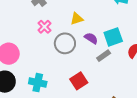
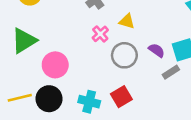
yellow triangle: (77, 19) -> (127, 21), moved, turned 32
red square: (79, 81) -> (121, 97), moved

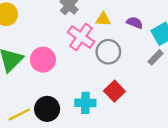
pink cross: (100, 34) -> (81, 37), size x1.6
purple semicircle: (157, 50) -> (135, 23), moved
pink circle: (55, 65) -> (43, 60), moved

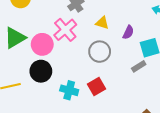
purple semicircle: (135, 23) -> (128, 32), turned 80
pink cross: (81, 37) -> (65, 30), moved
black circle: (47, 109) -> (41, 71), moved

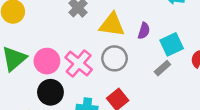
yellow triangle: (102, 23) -> (112, 25), size x1.6
pink cross: (65, 30) -> (79, 64), moved

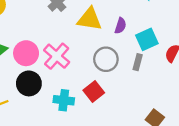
gray circle: (115, 58) -> (106, 59), moved
gray rectangle: (162, 68) -> (138, 62), turned -35

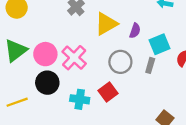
yellow triangle: (90, 19) -> (106, 24), turned -40

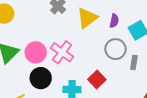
gray circle: (120, 62) -> (116, 49), moved
gray rectangle: (150, 65) -> (134, 62), moved

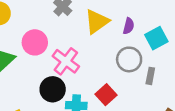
pink circle: (36, 52) -> (35, 42), moved
black circle: (41, 78) -> (53, 89), moved

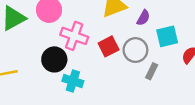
pink cross: (66, 61) -> (74, 36), turned -32
red square: (106, 95) -> (109, 46), moved

